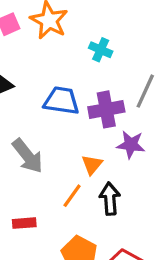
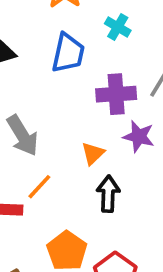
blue trapezoid: (61, 101) -> (68, 53), moved, turned 87
orange line: (72, 196) -> (39, 187), moved

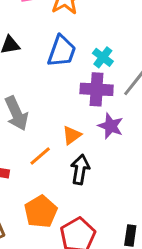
cyan cross: (118, 27) -> (103, 57), moved
orange line: (39, 187) -> (40, 156), moved

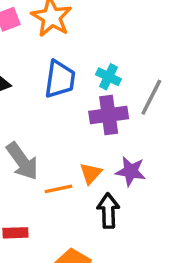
purple star: (111, 126) -> (131, 171), moved
orange line: (40, 156) -> (58, 189), moved, turned 40

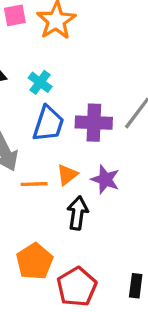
cyan cross: (108, 77) -> (40, 82), moved
blue trapezoid: (60, 79) -> (48, 124), moved

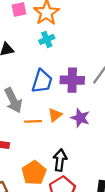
cyan cross: (40, 82) -> (47, 39), moved, turned 32
black arrow: (78, 213) -> (60, 160), moved

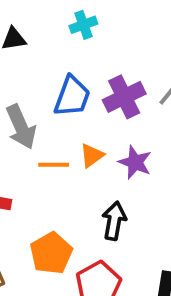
purple cross: (72, 80) -> (124, 97), turned -30
black arrow: (60, 160) -> (114, 221), moved

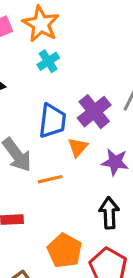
orange triangle: (92, 155) -> (78, 147), moved

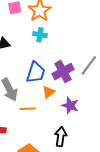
cyan cross: (48, 61) -> (40, 35), turned 32

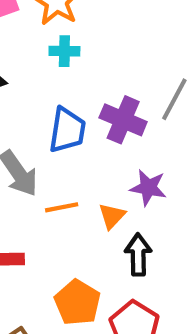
purple cross: (63, 71) -> (123, 120), turned -30
orange triangle: (49, 92) -> (112, 216), moved

